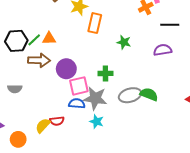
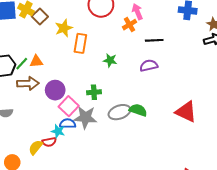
pink square: (79, 86) -> (69, 106), turned -30
cyan star: (97, 122) -> (58, 131), moved

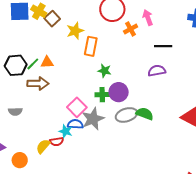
orange cross: (130, 25) -> (131, 29), moved
green star: (110, 60) -> (104, 71), moved
purple circle: (55, 90) -> (119, 92), moved
gray star: (85, 117) -> (93, 119), turned -30

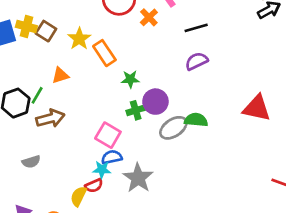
orange rectangle: (91, 46) -> (104, 53), turned -30
orange triangle: (47, 62) -> (60, 75), moved
gray star: (93, 119) -> (138, 178), moved

